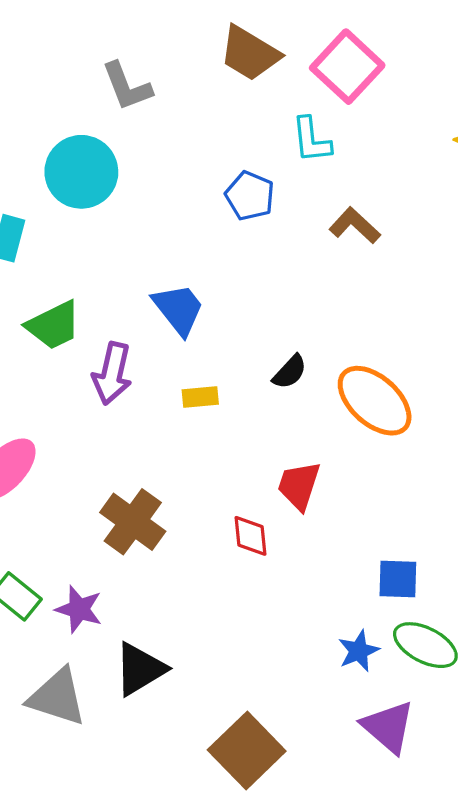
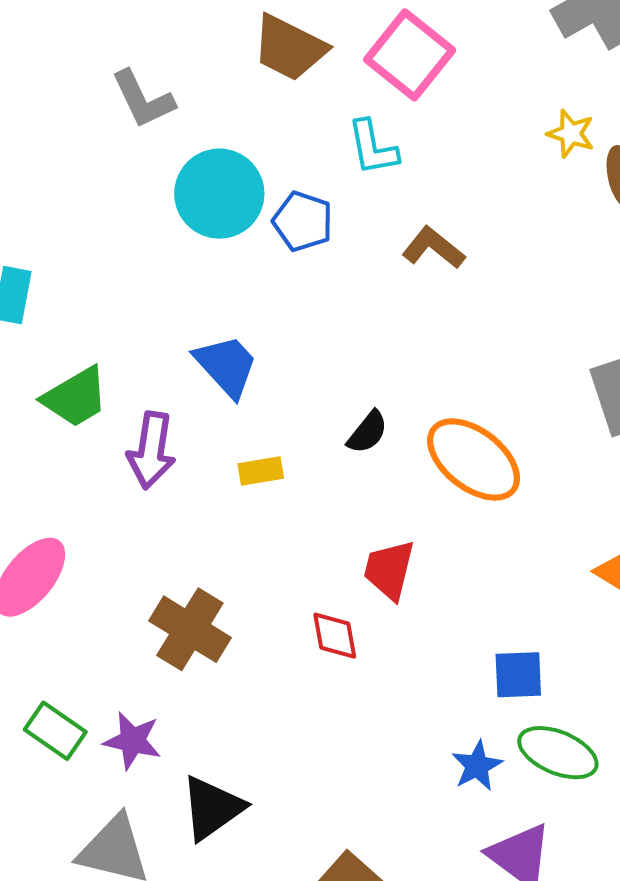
cyan circle: (81, 172) -> (219, 194), moved

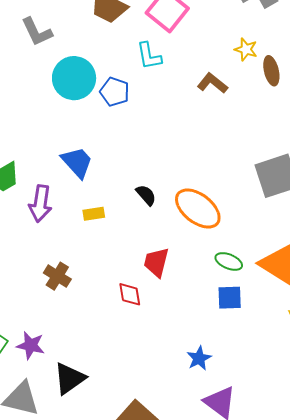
brown L-shape: (433, 248) -> (212, 83), moved
black semicircle: (368, 432) -> (146, 195), turned -80
brown cross: (190, 629) -> (57, 276), moved, size x0.7
blue square: (518, 675) -> (230, 298), moved
green ellipse: (558, 753) -> (229, 261), moved, size x0.7

